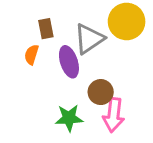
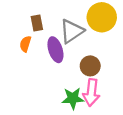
brown circle: (101, 92) -> (90, 66), moved
green star: (69, 118) -> (73, 98), moved

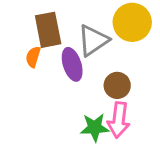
brown rectangle: (37, 23) -> (48, 30), size x1.6

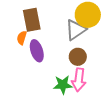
gray triangle: (93, 40) -> (76, 30), moved
purple ellipse: (72, 64) -> (37, 51), moved

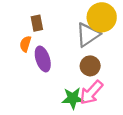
brown rectangle: (32, 20) -> (37, 23), size x0.6
pink arrow: (79, 80) -> (91, 92), turned 35

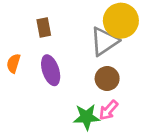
orange semicircle: (25, 44) -> (13, 63), moved
pink arrow: (91, 92) -> (108, 110), size x0.7

